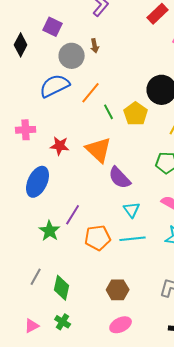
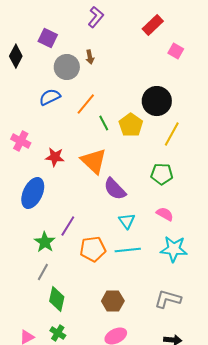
blue semicircle: (55, 86) -> (50, 97), size x0.7
pink cross: (26, 130) -> (21, 141), turned 30
gray line: (36, 277) -> (43, 272), moved

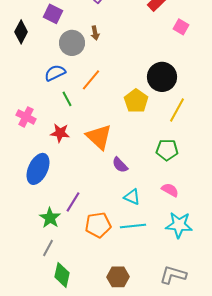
green line: (104, 123) -> (67, 99), moved
purple semicircle: (115, 189) -> (120, 165), size x0.7
cyan triangle: (127, 221) -> (132, 197), turned -30

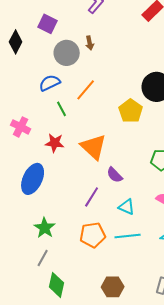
purple line: (73, 202) -> (92, 197), moved

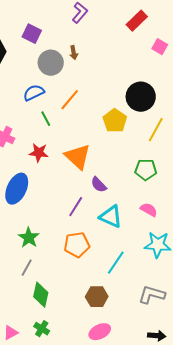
cyan triangle: (127, 207) -> (111, 217), size x1.4
cyan line: (128, 236) -> (116, 263), moved, turned -50

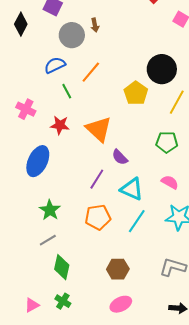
cyan line: (116, 263) -> (137, 221), moved
gray line: (27, 268) -> (48, 240), turned 30

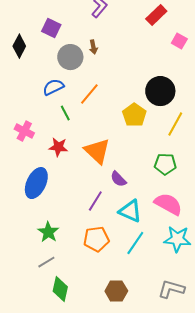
pink semicircle: (170, 182) -> (168, 204), size x1.6

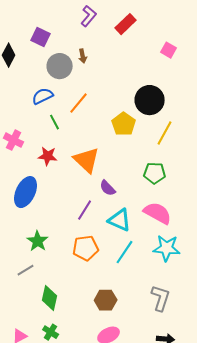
red rectangle: (156, 15) -> (126, 24), moved
gray line: (46, 262) -> (26, 270), moved
gray L-shape: (171, 289) -> (161, 298), turned 92

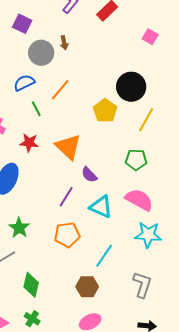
cyan line: (125, 252) -> (104, 256), moved

